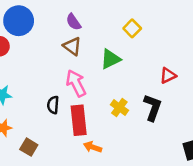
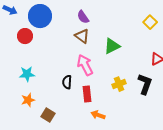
yellow square: (132, 28) -> (150, 22), moved
yellow cross: (119, 107) -> (119, 84), turned 32
red rectangle: (79, 120) -> (87, 94), size x0.7

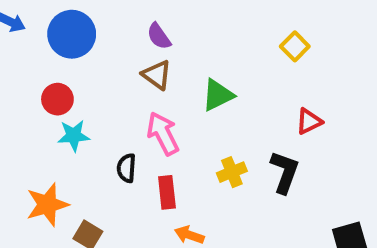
red circle: (25, 36) -> (57, 99), moved
cyan star: (27, 74) -> (74, 136), moved
orange star: (28, 100) -> (47, 205), size x1.5

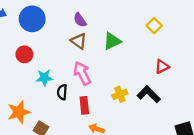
green triangle: (218, 95) -> (112, 41), moved
cyan star: (74, 136) -> (44, 78), moved
black L-shape: (285, 172) -> (149, 94), turned -65

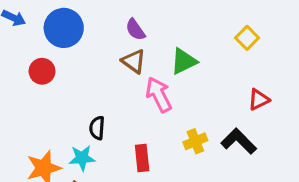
red circle: (24, 54) -> (42, 71), moved
pink arrow: (82, 73) -> (159, 95), moved
cyan star: (44, 78) -> (82, 158), moved
black semicircle: (62, 92) -> (97, 128), moved

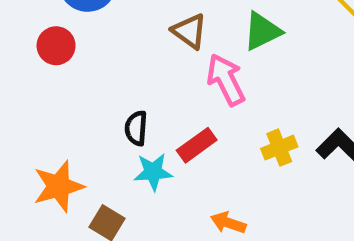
cyan star: (82, 158) -> (153, 172), moved
red rectangle: (142, 158) -> (197, 145), moved, turned 60

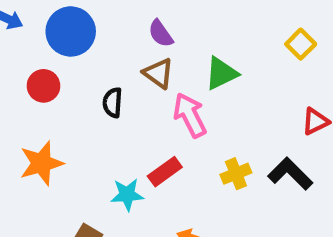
black semicircle: (136, 128) -> (113, 103), moved
orange star: (58, 186) -> (41, 163), moved

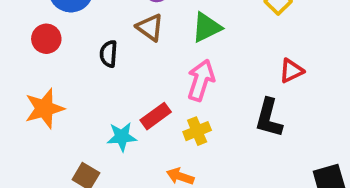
pink arrow: (190, 115) -> (201, 80), moved, turned 45
yellow cross: (236, 174) -> (197, 131), moved
black L-shape: (290, 174) -> (269, 118), turned -120

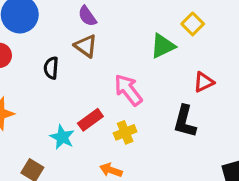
green triangle: (207, 27) -> (163, 46), moved
pink arrow: (201, 80) -> (128, 90), turned -56
cyan star: (122, 137) -> (62, 137), turned 30

